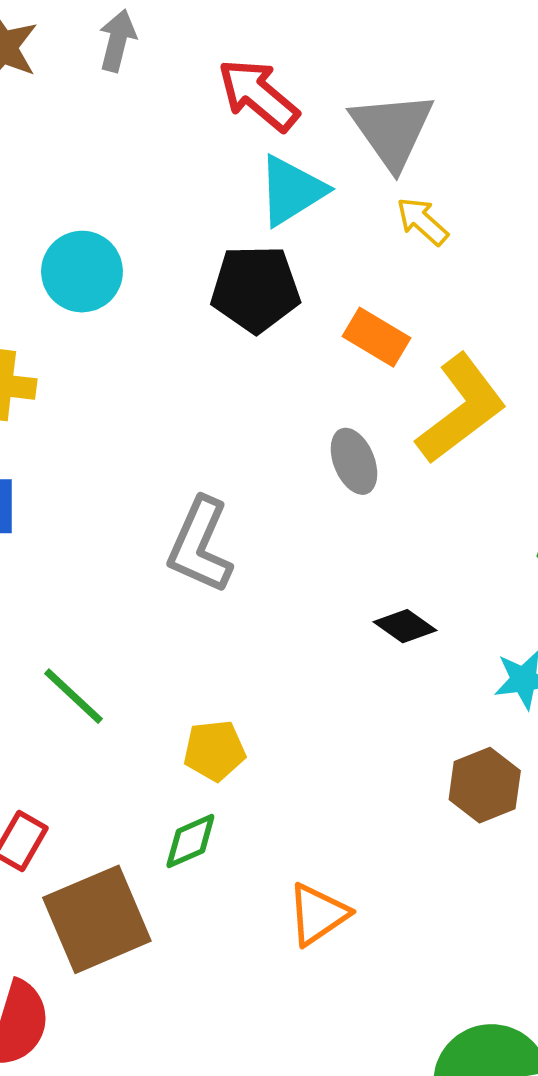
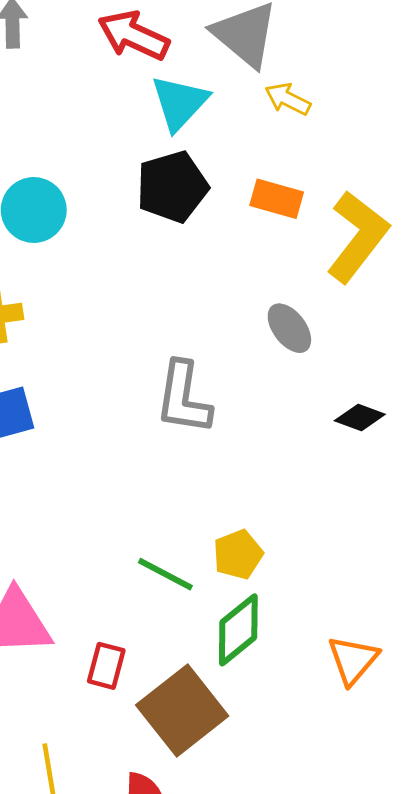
gray ellipse: (354, 461) -> (289, 328), moved
green line: (74, 696) -> (165, 574), moved
green diamond: (190, 841) -> (238, 630), size x1.4

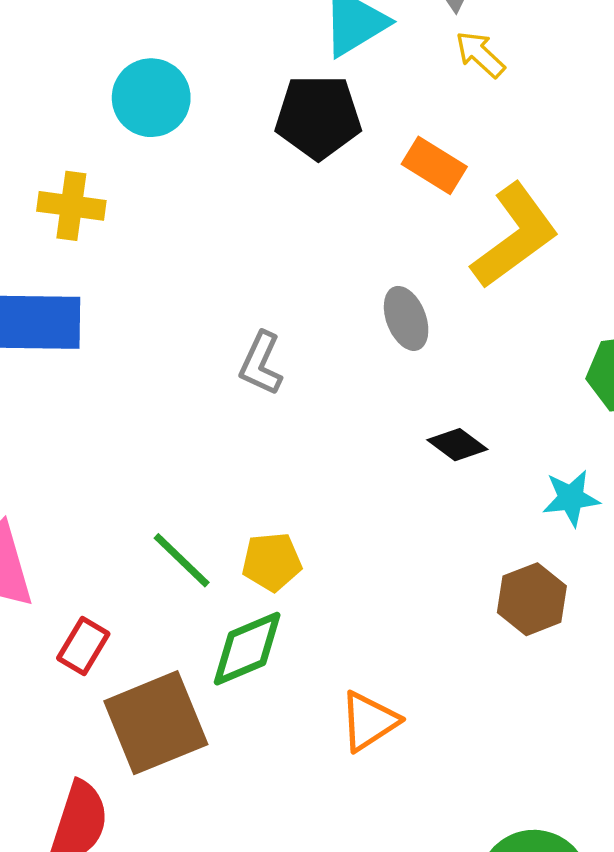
gray L-shape: (183, 398) -> (261, 364), size x0.7

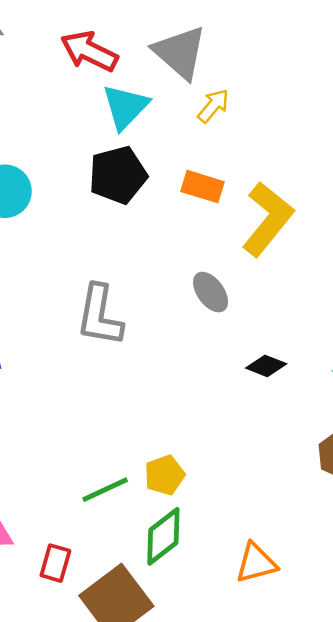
yellow arrow: (480, 54) -> (213, 106), turned 102
gray L-shape: (261, 364) -> (100, 315), moved, size x1.5
green line: (182, 560) -> (105, 490), turned -54
orange triangle: (369, 721) -> (256, 563), turned 33

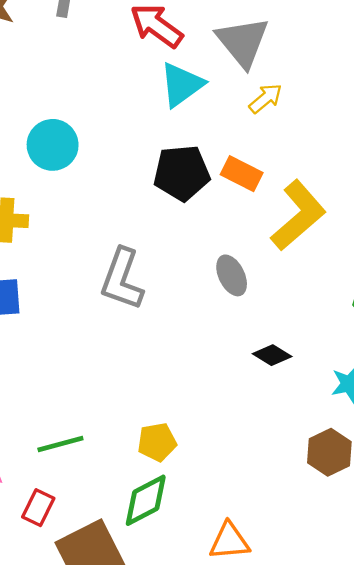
black pentagon: (118, 175) -> (182, 173), moved
green line: (105, 490) -> (60, 444), moved

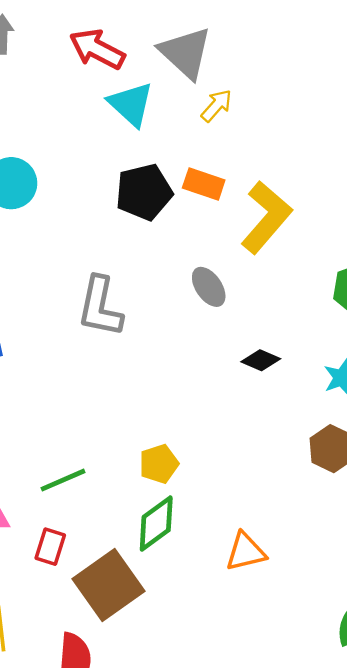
cyan triangle: (182, 85) -> (131, 104), turned -33

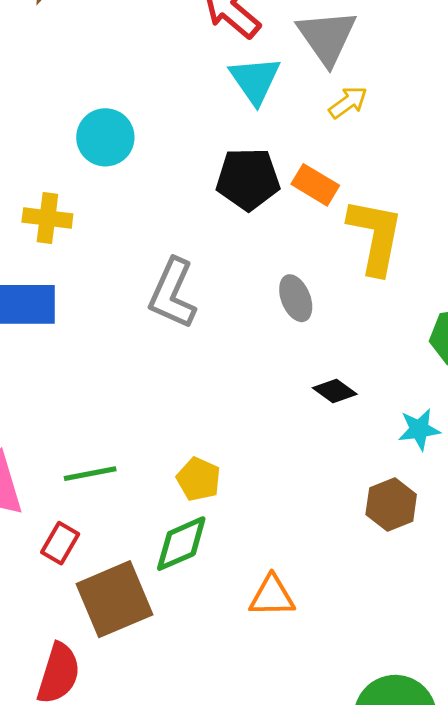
yellow L-shape: (266, 217) -> (375, 236), turned -42
yellow pentagon: (159, 464) -> (199, 479), turned 30

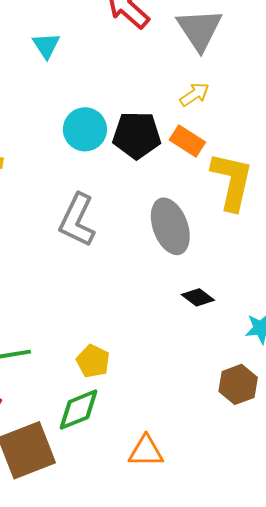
cyan triangle: (255, 80) -> (46, 45), moved, size x0.7
yellow arrow: (348, 102) -> (195, 94), moved
cyan circle: (105, 137) -> (85, 129), moved
gray ellipse: (296, 298) -> (170, 226), size x1.6

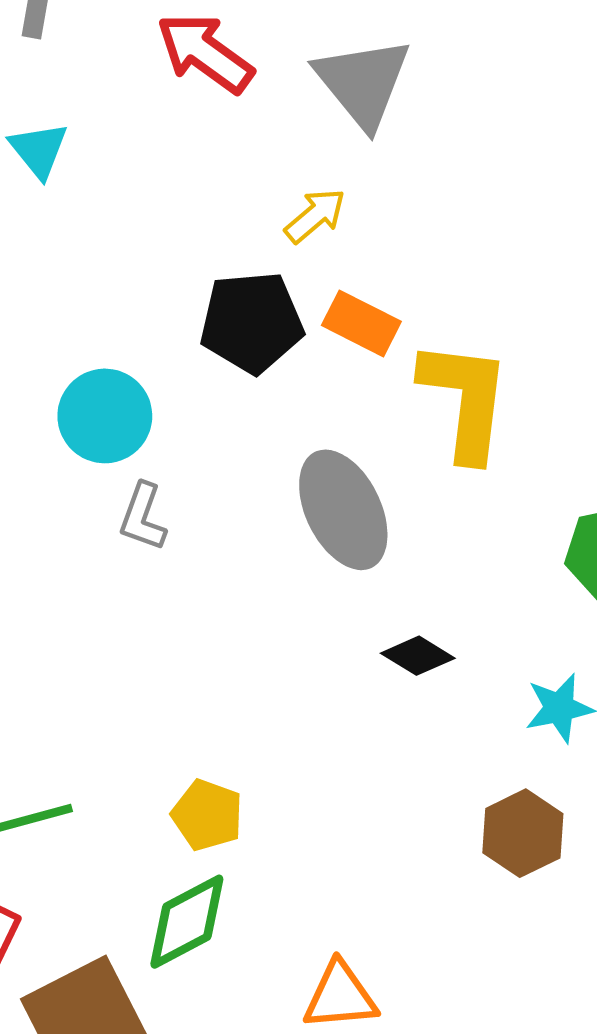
yellow arrow: (195, 94) -> (315, 216), moved
cyan circle: (85, 129) -> (105, 416), moved
gray L-shape: (77, 220) -> (143, 517), size x0.6

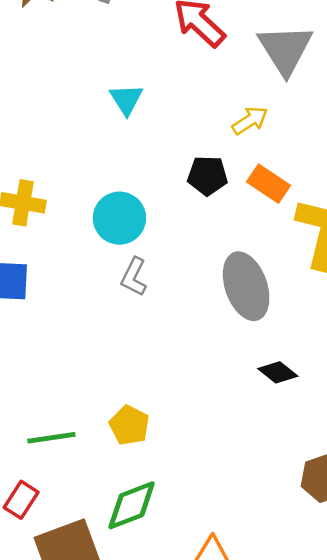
cyan triangle: (39, 150) -> (126, 99), moved
black pentagon: (252, 322) -> (207, 176), size x0.7
yellow pentagon: (207, 815) -> (129, 425), moved

